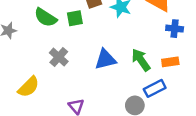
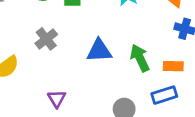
blue rectangle: (155, 88) -> (164, 95), moved

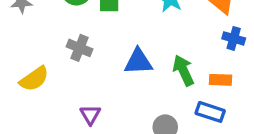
gray cross: (46, 39) -> (80, 48), turned -30
blue rectangle: (164, 95) -> (210, 112), turned 35

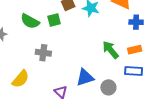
blue triangle: (138, 62) -> (85, 77), moved

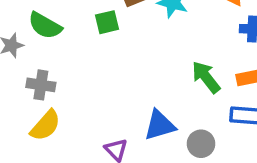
green semicircle: (30, 21) -> (45, 26), moved
gray cross: (43, 53) -> (41, 85), moved

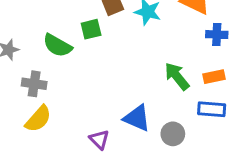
green semicircle: (45, 26) -> (57, 46), moved
blue triangle: (160, 125) -> (137, 118), turned 40

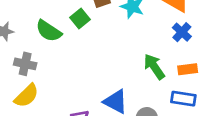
green square: (91, 29) -> (80, 18), turned -30
blue cross: (217, 35) -> (182, 32), moved, turned 36

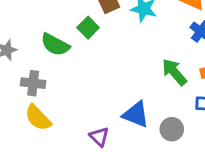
yellow semicircle: (27, 96) -> (38, 118), turned 96

